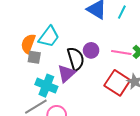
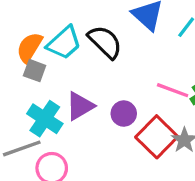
purple circle: (91, 50) -> (124, 114), moved
black semicircle: (76, 59) -> (105, 42), moved, turned -40

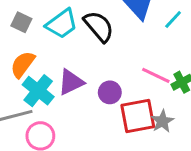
orange semicircle: (29, 47) -> (23, 64), moved
gray square: (35, 71) -> (21, 22), moved
red square: (157, 137) -> (138, 116), turned 30

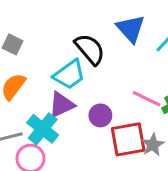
cyan trapezoid: (62, 24) -> (69, 74), moved
cyan cross: (38, 91) -> (43, 129), moved

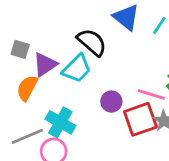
pink line: (147, 99) -> (151, 94), moved
purple triangle: (62, 105) -> (45, 64), moved

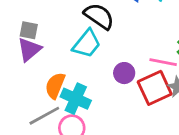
purple triangle: (45, 64) -> (29, 50), moved
orange semicircle: (27, 88) -> (55, 86), moved

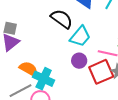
cyan trapezoid: (87, 44) -> (80, 36), moved
orange semicircle: (55, 86) -> (29, 69), turned 96

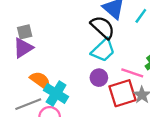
black semicircle: (62, 19) -> (103, 27), moved
gray square: (10, 28) -> (25, 32), turned -32

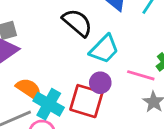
black semicircle: (103, 27) -> (77, 23), moved
red square: (122, 93) -> (86, 101), moved, turned 36

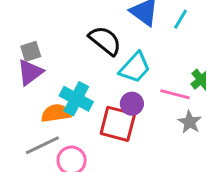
orange semicircle: (29, 89) -> (56, 113), turned -40
cyan cross: (49, 104) -> (76, 99), moved

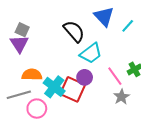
gray square: (31, 51) -> (22, 30), turned 32
purple triangle: (30, 72) -> (19, 44), turned -36
pink line: (175, 94) -> (115, 76), turned 30
cyan cross: (76, 99) -> (54, 87), moved

